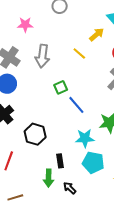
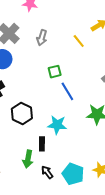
gray arrow: (42, 56) -> (42, 38), size x0.7
cyan star: (85, 138) -> (57, 125), moved
cyan pentagon: (93, 163) -> (73, 174), moved

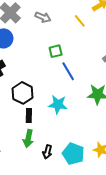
gray arrow: (42, 38) -> (43, 17), turned -84
black rectangle: (42, 144) -> (29, 115), moved
black arrow: (47, 172) -> (47, 152), turned -128

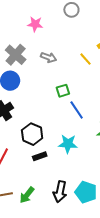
black rectangle: (29, 115) -> (40, 156), turned 72
green arrow: (28, 139) -> (27, 195), moved, turned 30
black arrow: (47, 152) -> (60, 192), size x1.5

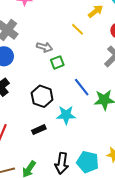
gray arrow: (49, 57) -> (44, 47), moved
blue line: (77, 110) -> (82, 87), moved
black hexagon: (32, 134) -> (42, 96), moved

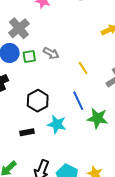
yellow line: (77, 29) -> (83, 68), moved
green square: (57, 62) -> (29, 56), moved

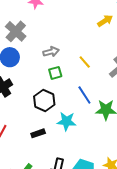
gray arrow: (51, 53) -> (51, 52), turned -35
green square: (29, 56) -> (55, 73), moved

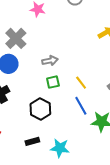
yellow line: (85, 62) -> (81, 83), moved
cyan star: (66, 121) -> (60, 148), moved

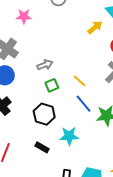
black rectangle: (32, 141) -> (42, 147), turned 56
cyan star: (60, 148) -> (69, 136), moved

